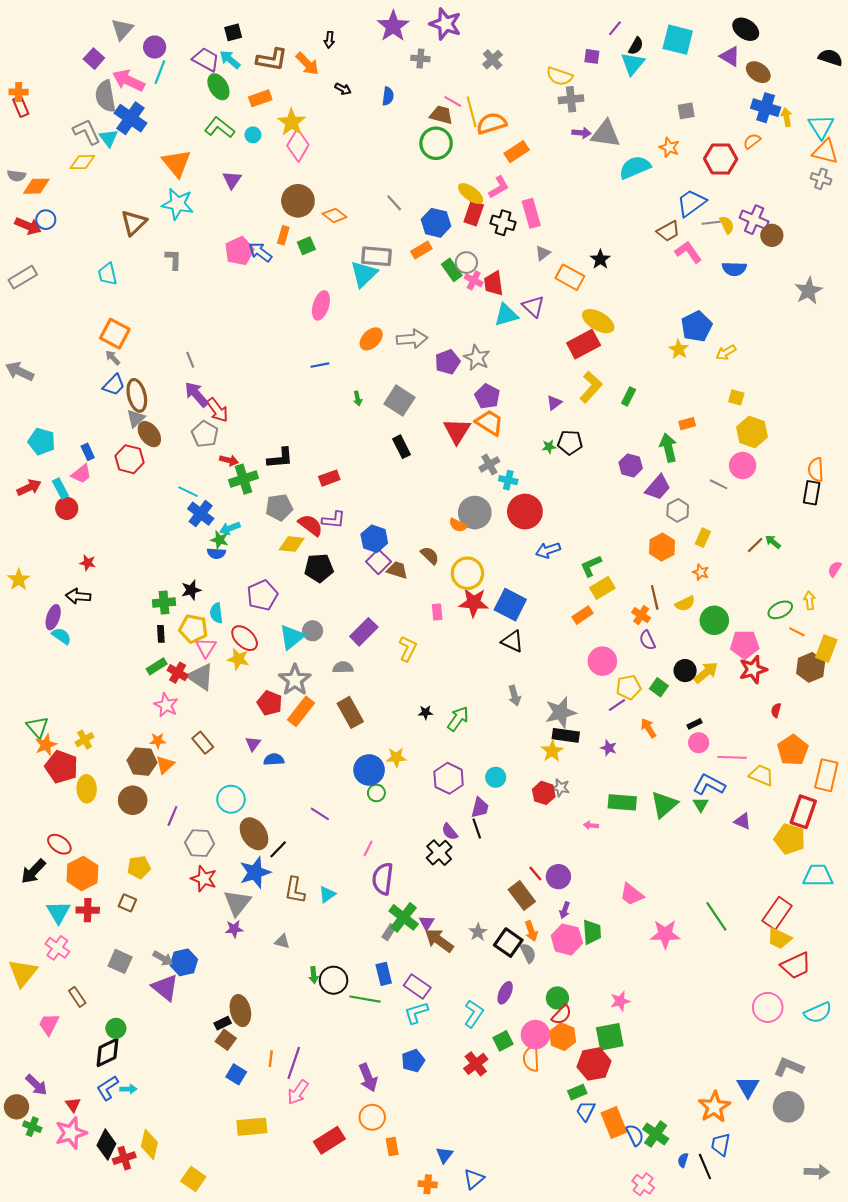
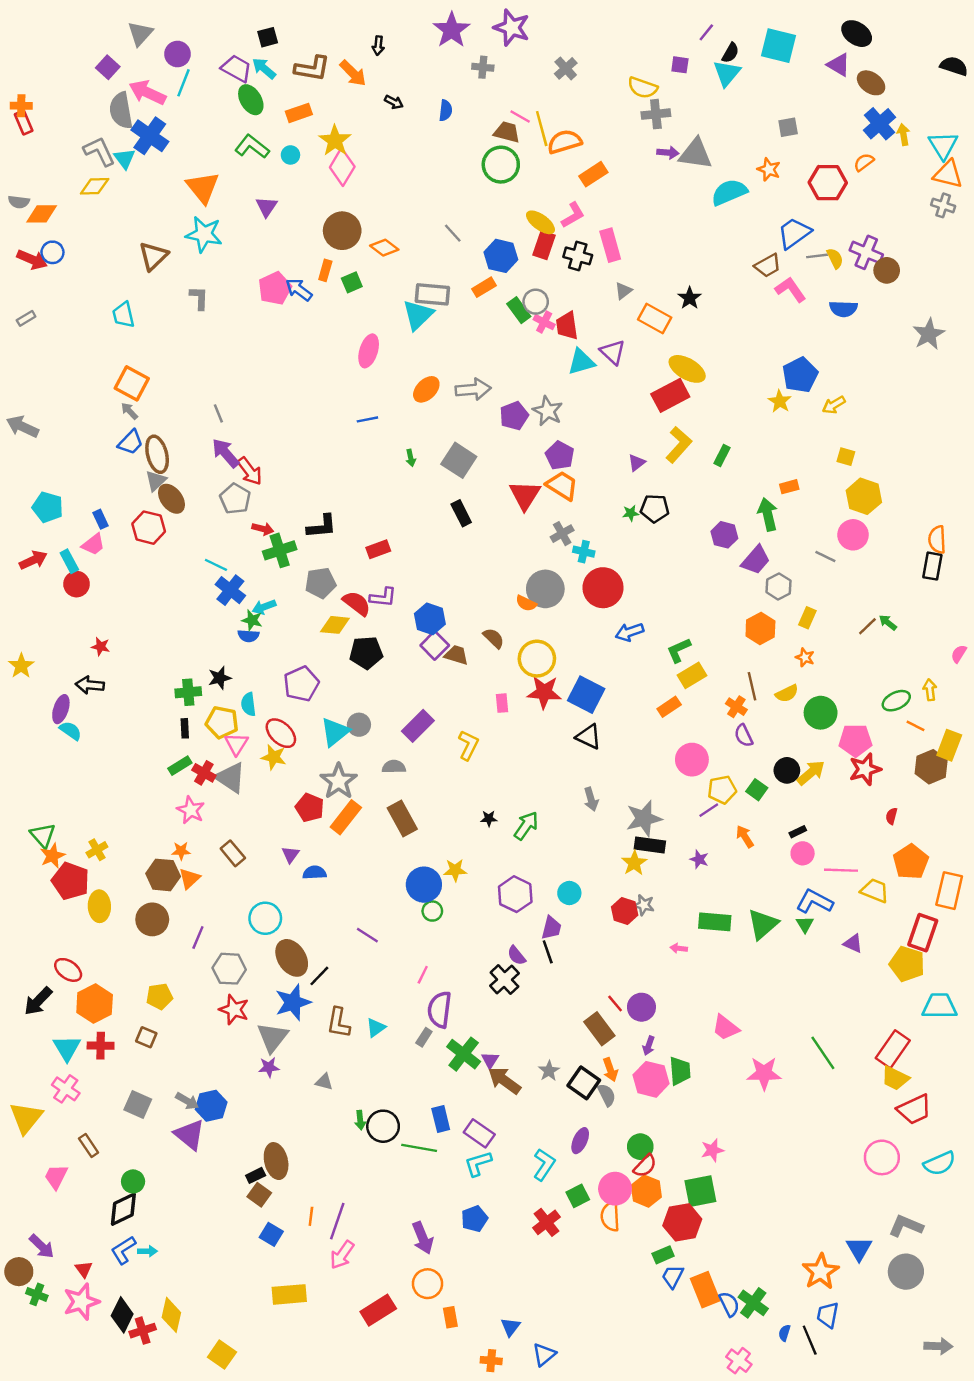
blue cross: (766, 108) -> (879, 124), turned 32
gray rectangle: (23, 277) -> (26, 318), size x0.6
gray rectangle: (389, 932) -> (424, 1037), moved

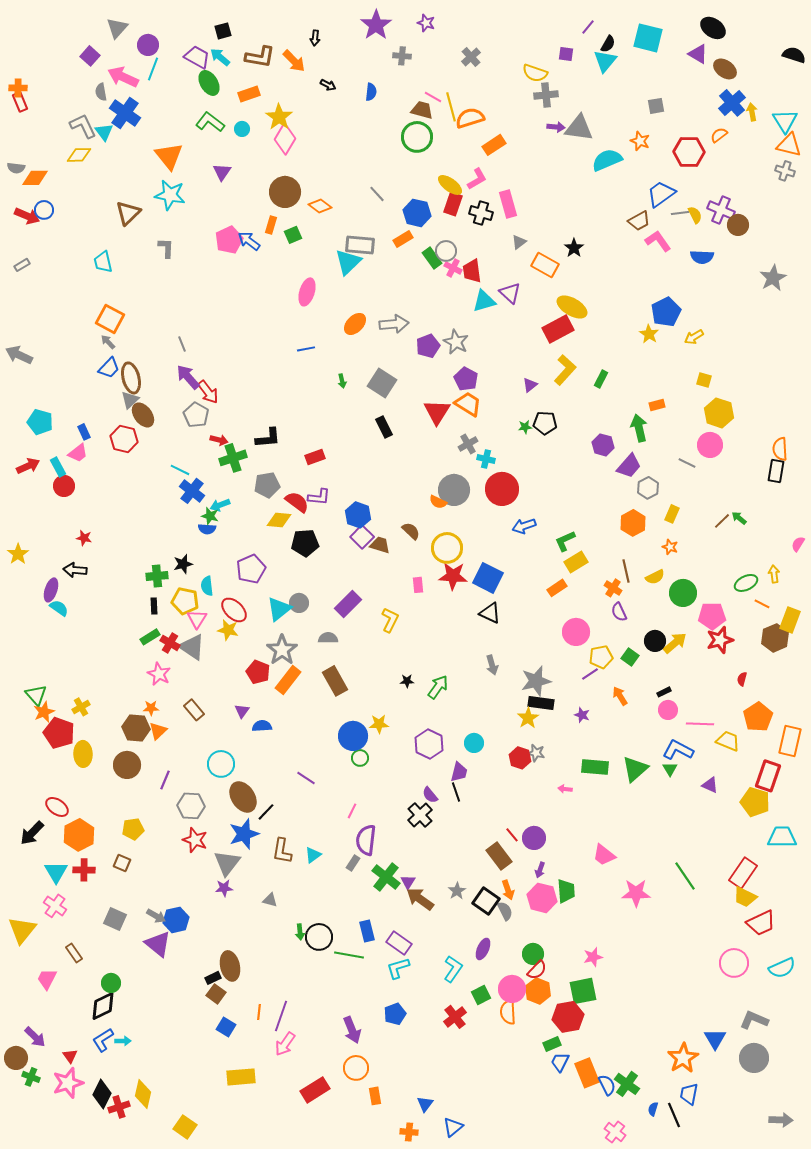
purple star: (512, 28) -> (426, 23), size x0.6
gray semicircle: (121, 110) -> (101, 92), size x0.6

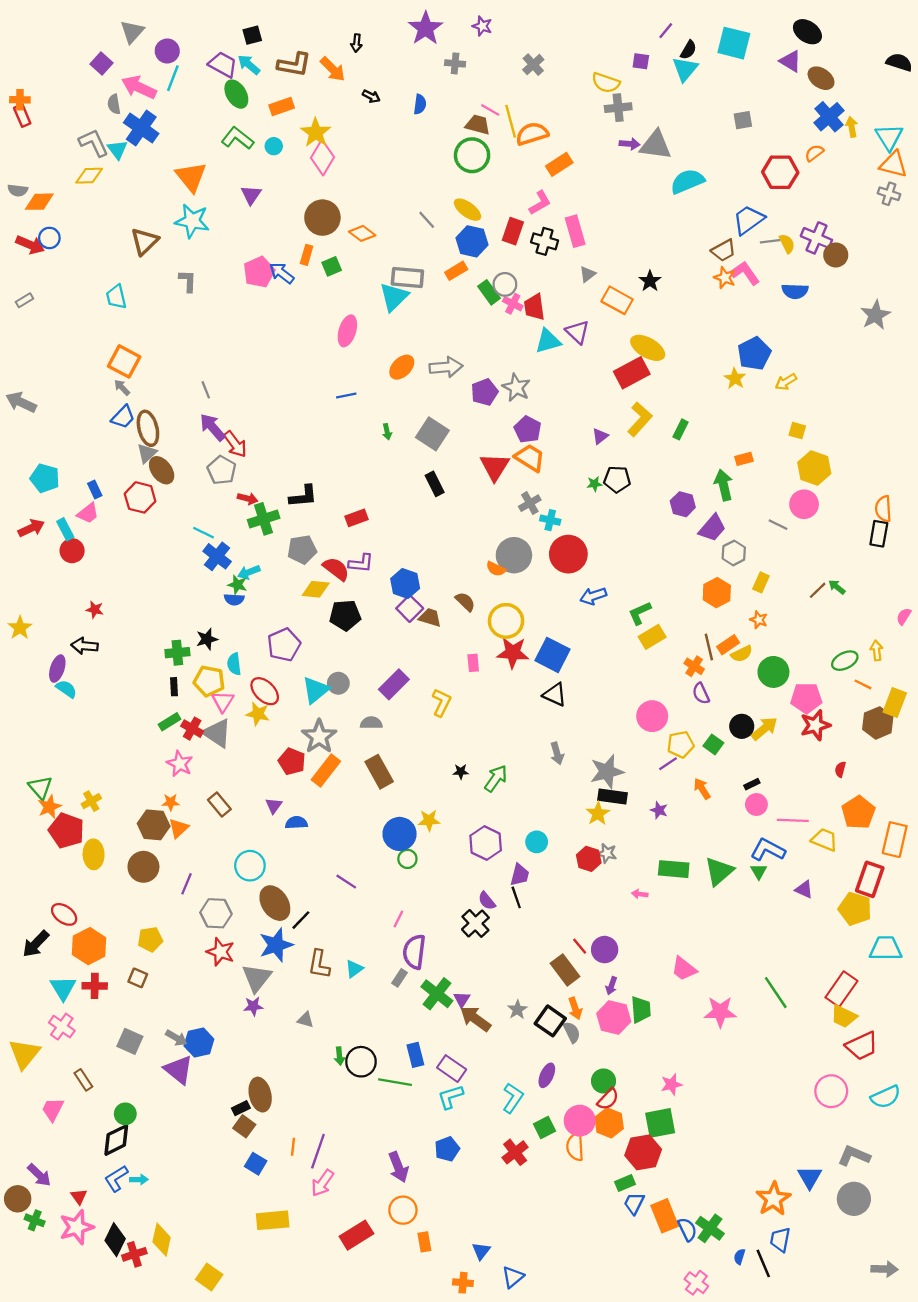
orange star: (640, 141) -> (725, 278), moved
yellow ellipse: (450, 185) -> (467, 210), moved
orange rectangle: (557, 588) -> (728, 645), moved

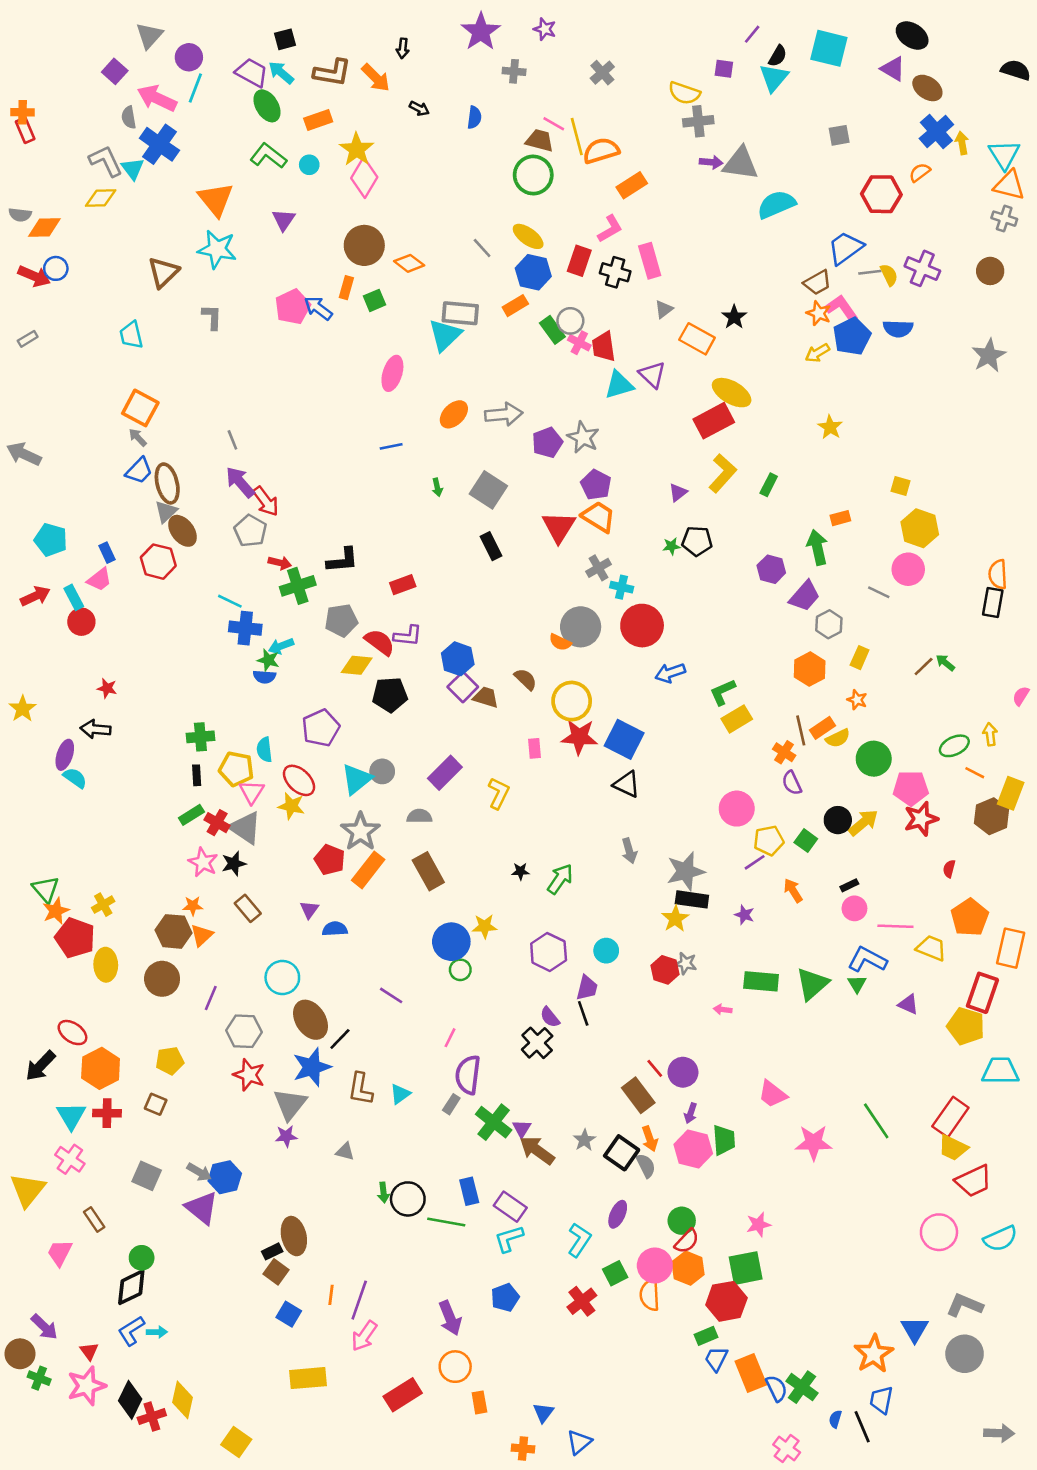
brown circle: (836, 255) -> (990, 271), moved
blue pentagon: (754, 354) -> (852, 336), moved
yellow arrow: (786, 382) -> (817, 353), moved
blue cross: (217, 556) -> (245, 628), turned -32
black star: (207, 639) -> (234, 864), moved

